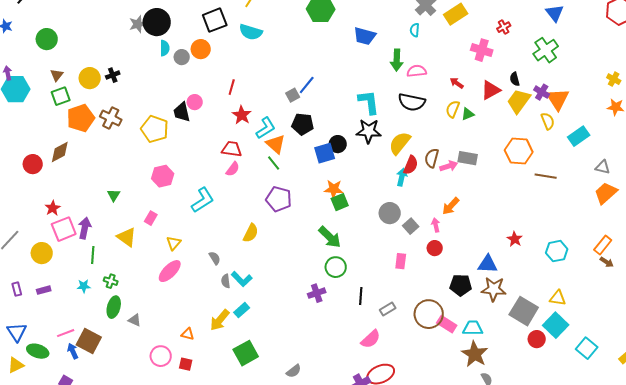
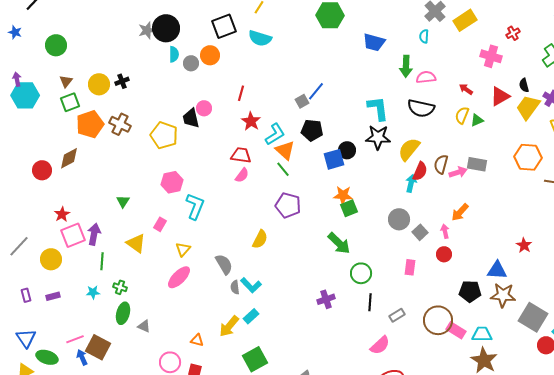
cyan L-shape: (203, 200) -> (195, 206), moved, turned -36
gray semicircle: (215, 258) -> (224, 264), size x1.5
green circle: (336, 267) -> (361, 273), moved

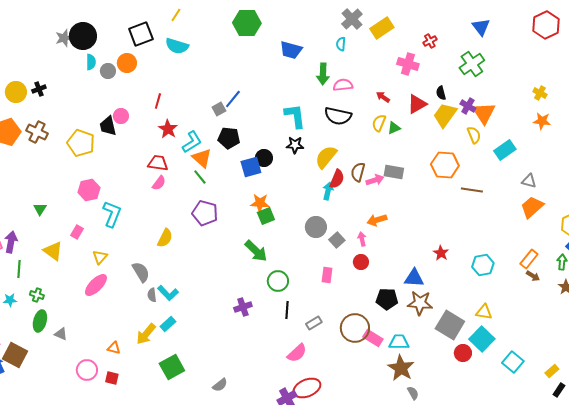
black star: (378, 137) -> (295, 145), size x0.7
orange arrow: (460, 212) -> (377, 220), turned 30
yellow semicircle: (260, 239) -> (165, 238), moved

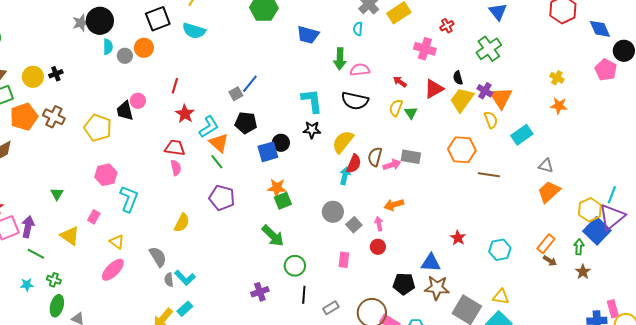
green triangle: (394, 128) -> (411, 113), turned -40
pink semicircle: (159, 183) -> (176, 168), turned -49
yellow triangle: (100, 257) -> (117, 242), turned -35
green line: (19, 269) -> (36, 254), turned -66

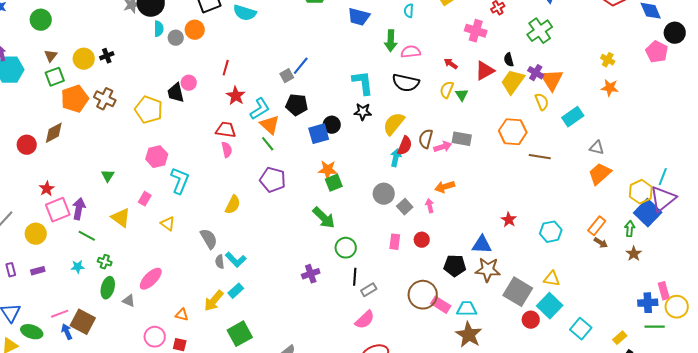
red circle: (378, 247) -> (422, 240), moved
pink ellipse: (113, 270) -> (151, 279), moved
gray rectangle: (331, 308) -> (369, 290), moved

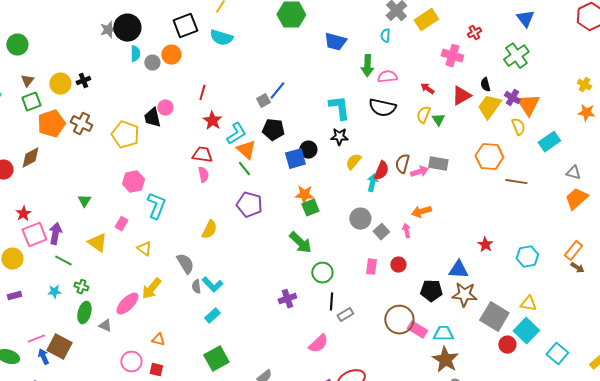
yellow semicircle: (394, 124) -> (353, 162), moved, size x0.7
yellow arrow: (214, 301) -> (151, 289), moved
pink semicircle: (365, 320) -> (318, 344), moved

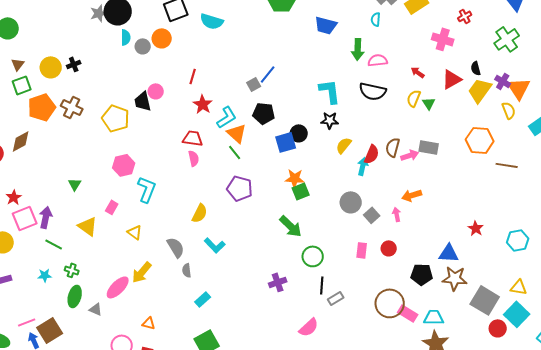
cyan L-shape: (212, 285) -> (215, 245), moved
brown square: (59, 347) -> (50, 330), turned 30

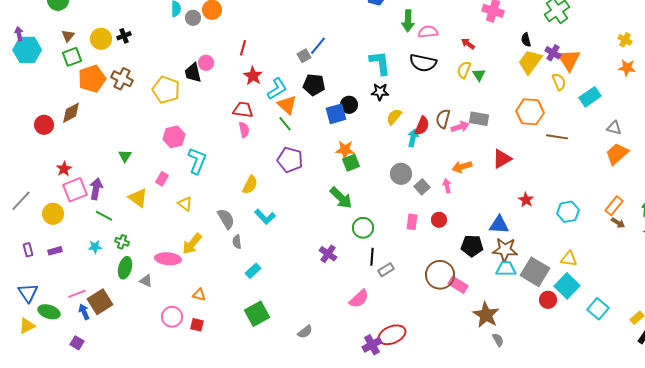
red triangle: (452, 79) -> (502, 159), moved
purple cross: (278, 282) -> (328, 254), turned -36
pink ellipse: (118, 287) -> (168, 259), turned 50
cyan trapezoid: (434, 317) -> (506, 269), moved

